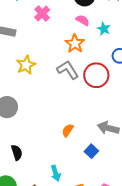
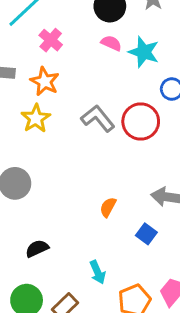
cyan star: (104, 29) -> (144, 52), size x1.5
orange star: (75, 44) -> (45, 81), moved
black semicircle: (17, 152) -> (37, 248), turned -91

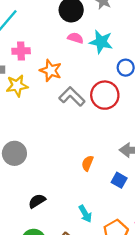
pink cross: (51, 40) -> (21, 51), moved, turned -36
orange star: (45, 81) -> (51, 70), moved
yellow star: (36, 118) -> (17, 86), moved, turned 30

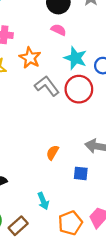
cyan star: (101, 42) -> (75, 58), moved
blue square: (119, 180) -> (81, 173), turned -32

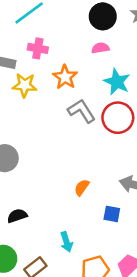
pink semicircle: (59, 30) -> (100, 48), turned -40

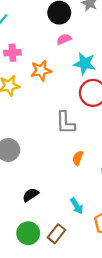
orange star: (65, 77) -> (41, 71), turned -30
gray L-shape: (82, 111) -> (65, 123), moved, turned -135

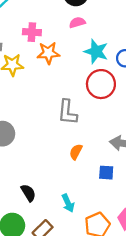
pink cross: (12, 53) -> (32, 32), moved
black semicircle: (31, 195) -> (28, 193), moved, turned 84

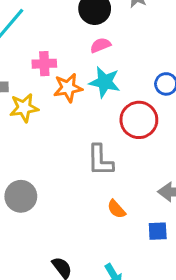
cyan star: (96, 51) -> (105, 82), moved
orange semicircle: (76, 152) -> (116, 209), turned -63

